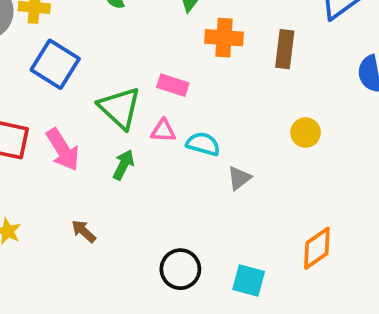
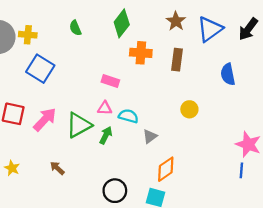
green triangle: (120, 108) -> (79, 125), moved, turned 48
pink arrow: (63, 150) -> (45, 119), turned -105
green arrow: (123, 165) -> (106, 135), moved
orange diamond: (317, 248) -> (166, 169), moved

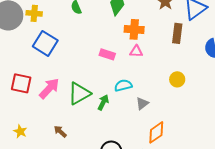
brown rectangle: (177, 60) -> (177, 33), moved
pink triangle: (105, 108) -> (136, 51), moved
cyan semicircle: (128, 116) -> (123, 85), turned -30

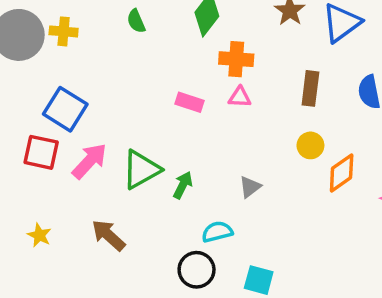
brown rectangle: (177, 33) -> (310, 88), moved
blue square: (45, 43) -> (65, 109), moved
cyan semicircle: (123, 85) -> (217, 232), moved
brown arrow: (60, 131) -> (108, 235), size x1.5
orange diamond: (156, 132) -> (342, 173), moved

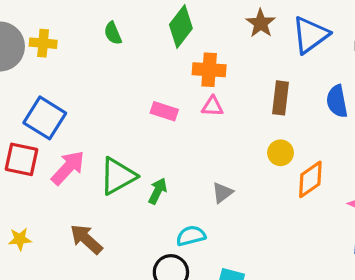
yellow star: (39, 235) -> (20, 239), turned -30

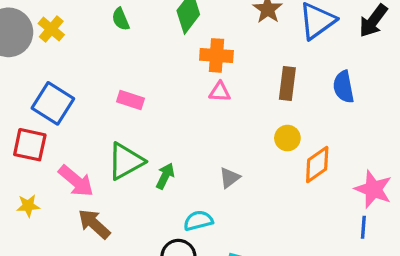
yellow cross: (43, 43) -> (51, 29), turned 35
pink rectangle: (164, 111) -> (131, 100), moved
pink arrow: (68, 168) -> (76, 181), moved, turned 87
yellow star: (20, 239) -> (28, 206), moved

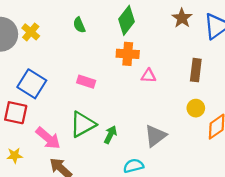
orange cross: (216, 55) -> (128, 54), moved
gray triangle: (230, 178) -> (155, 136), size x1.5

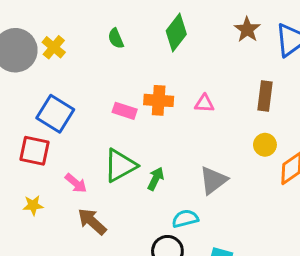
orange cross: (128, 54) -> (159, 100), moved
pink arrow: (48, 138) -> (76, 183), size x0.7

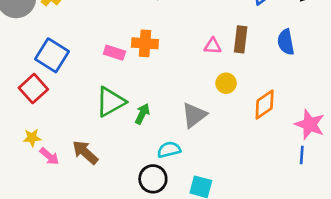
pink triangle: (204, 103) -> (213, 46), moved
yellow circle: (265, 145) -> (226, 83), moved
red square: (35, 151) -> (33, 89), turned 36
pink arrow: (76, 183) -> (49, 156), moved

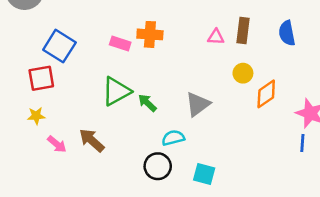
yellow circle: (226, 83) -> (243, 73), moved
red square: (33, 89) -> (41, 78), turned 32
green arrow: (142, 114) -> (147, 103), turned -72
yellow star: (32, 138) -> (36, 116), moved

